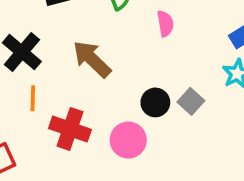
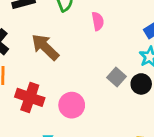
black circle: (155, 102) -> (141, 84), moved

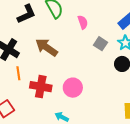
gray square: (117, 77) -> (100, 44), moved

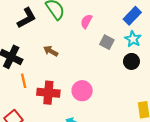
pink semicircle: (83, 22) -> (86, 21), turned -128
brown arrow: (47, 47) -> (51, 51), size x0.6

